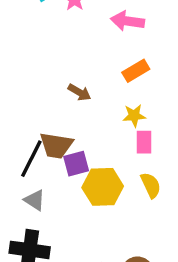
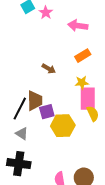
pink rectangle: (144, 142) -> (88, 99), size x1.6
brown trapezoid: (56, 145) -> (35, 101), turned -100
yellow semicircle: (151, 185) -> (93, 114), moved

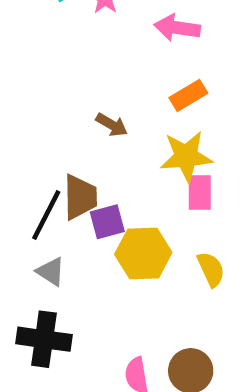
yellow star: (82, 83) -> (186, 156), size x1.6
pink rectangle: (88, 99) -> (200, 192), size x0.7
yellow semicircle: (93, 114) -> (211, 269), moved

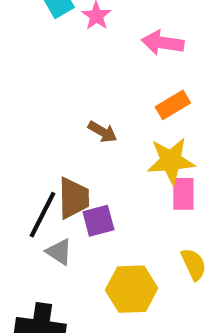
yellow hexagon: (143, 253) -> (132, 289), moved
gray triangle: (51, 271) -> (59, 252), moved

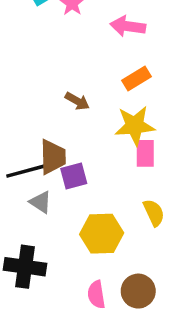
black line: (42, 215) -> (27, 171), turned 48

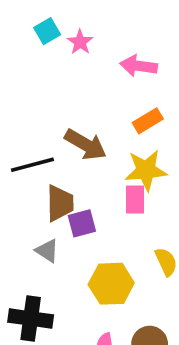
brown arrow: (77, 101) -> (86, 145), size x1.6
pink rectangle: (145, 153) -> (135, 199), moved
black line: (27, 171) -> (32, 165), moved

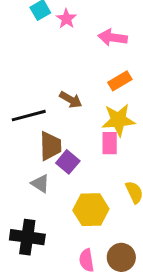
brown arrow: (86, 145) -> (71, 100), size x0.7
purple square: (82, 223) -> (68, 162), turned -35

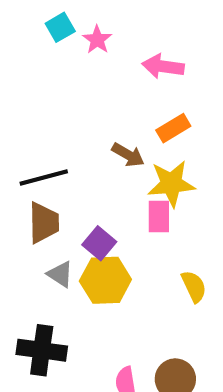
brown arrow: (71, 100) -> (128, 155), moved
brown trapezoid: (50, 146) -> (44, 223), moved
yellow hexagon: (91, 210) -> (105, 280), moved

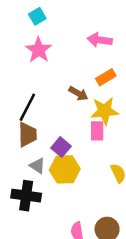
pink star: (97, 40) -> (39, 50), moved, size x1.5
black line: (44, 177) -> (27, 107), turned -48
black cross: (42, 350) -> (26, 196), moved

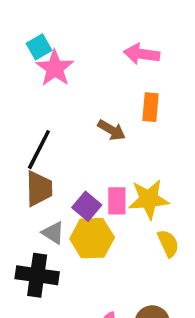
cyan square: (37, 16) -> (39, 47), moved
orange rectangle: (106, 77) -> (150, 107), turned -54
yellow star: (105, 111) -> (149, 199), moved
pink rectangle: (97, 131) -> (117, 201), moved

